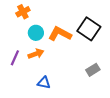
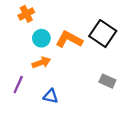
purple line: (15, 58) -> (18, 85), moved
gray rectangle: (93, 70) -> (107, 81), turned 56

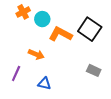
cyan circle: (41, 38) -> (42, 19), moved
orange arrow: (41, 63) -> (36, 54), turned 42

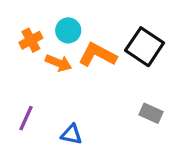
orange cross: (23, 12) -> (31, 40), moved
orange arrow: (36, 54) -> (58, 63), moved

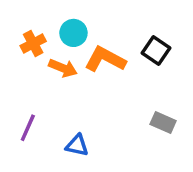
black square: (145, 47) -> (156, 51), size x0.7

